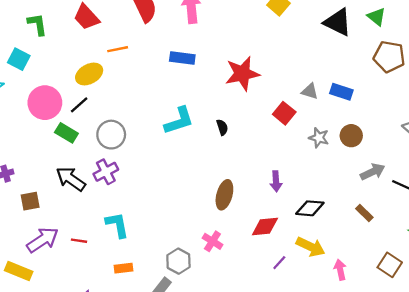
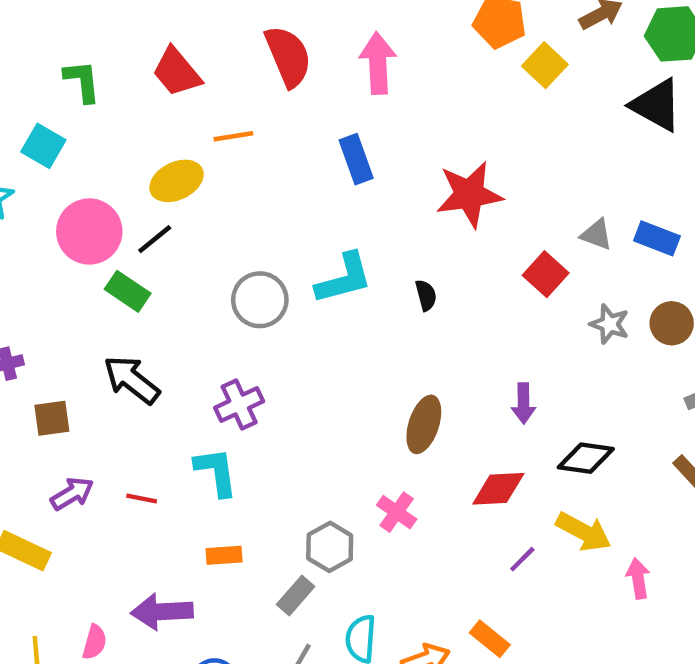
blue rectangle: (182, 58) -> (356, 159), turned 60
gray circle: (111, 135) -> (260, 300), moved
purple cross: (106, 172) -> (239, 405), moved
purple arrow: (43, 240) -> (72, 494), size x0.7

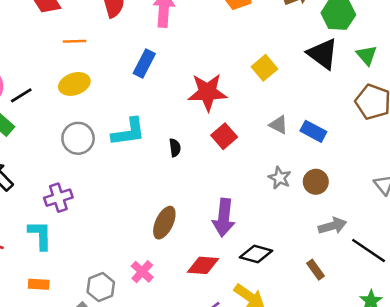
yellow square: (545, 65) -> (264, 68), moved
blue rectangle: (356, 159) -> (144, 64), turned 40
yellow ellipse: (177, 181) -> (74, 84), moved
red square: (546, 274) -> (224, 136), moved
purple arrow: (524, 403) -> (224, 218), size x1.6

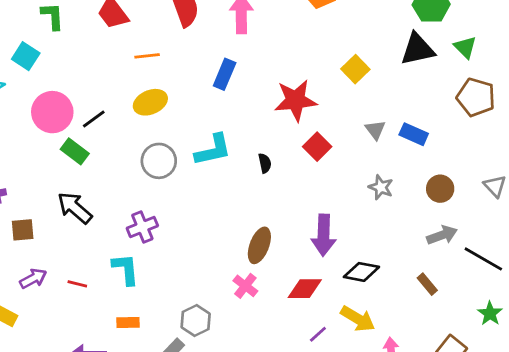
black triangle: (323, 54) -> (417, 49), turned -44
gray triangle: (278, 125) -> (375, 130), turned 30
brown circle: (316, 182) -> (440, 189), moved
pink cross: (142, 272) -> (245, 286), moved

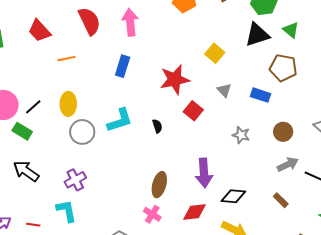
brown pentagon: (476, 97) -> (283, 68), moved
yellow ellipse: (150, 102) -> (68, 104), moved, turned -60
gray triangle: (375, 130) -> (224, 90), moved

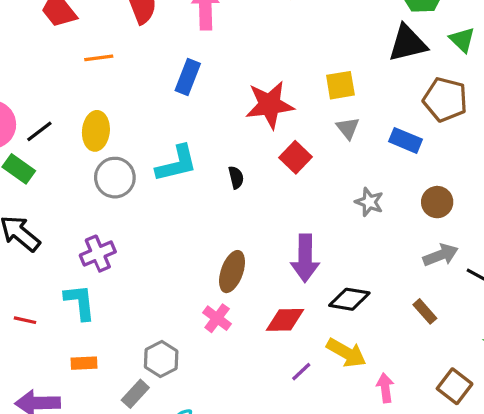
yellow square: (215, 53) -> (340, 85), moved, turned 36

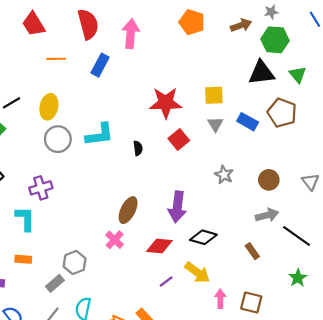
blue rectangle: (188, 77) -> (100, 65), moved
blue rectangle: (405, 140) -> (248, 122), moved
brown square: (455, 386) -> (251, 303), moved, turned -30

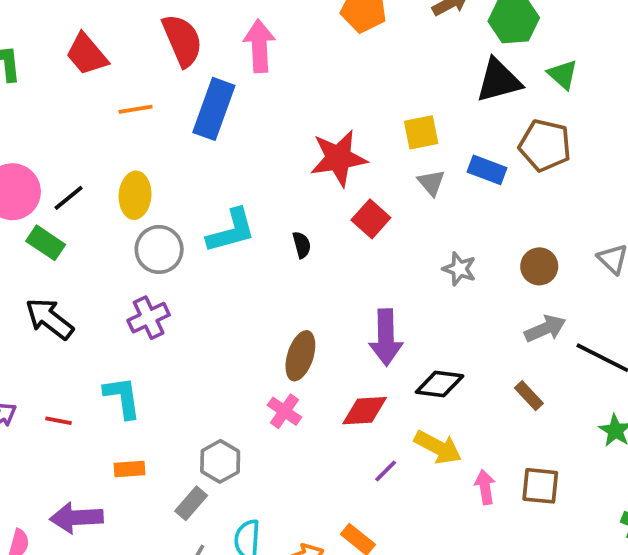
blue rectangle: (100, 65) -> (214, 109), size x1.4
purple cross: (41, 188) -> (149, 318), moved

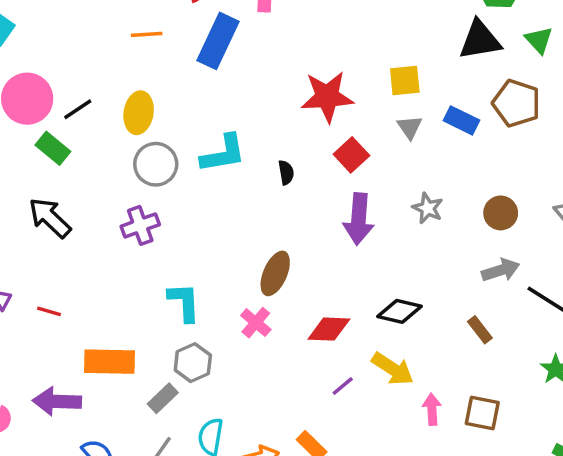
purple arrow: (386, 337) -> (359, 219), moved
cyan L-shape: (122, 397) -> (184, 302), moved
orange rectangle: (129, 469) -> (110, 362), size x1.8

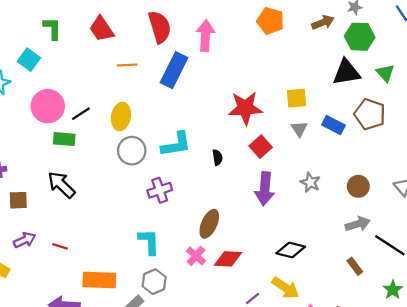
green rectangle: (53, 148) -> (64, 139), turned -35
purple cross: (140, 225) -> (160, 190), moved
red diamond: (329, 329) -> (228, 259), moved
brown rectangle: (480, 330) -> (355, 266), moved

